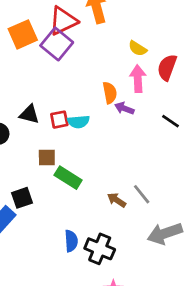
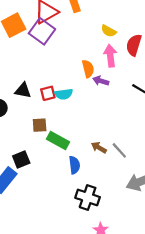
brown arrow: (117, 200) -> (99, 148), moved
blue semicircle: (71, 241) -> (74, 165), moved

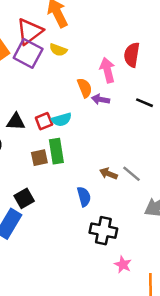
yellow semicircle: (109, 31) -> (58, 50), moved
green rectangle: (58, 141) -> (56, 151), moved, turned 60

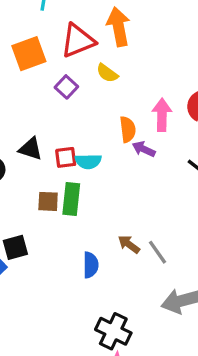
purple square: (28, 53) -> (66, 87), moved, size x0.6
black cross: (103, 231) -> (113, 331), moved

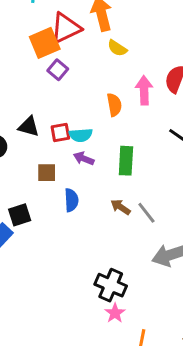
orange square: (29, 54) -> (45, 43), moved
yellow semicircle: (107, 73) -> (117, 48), moved
purple arrow: (144, 149) -> (84, 159), moved
green rectangle: (71, 199) -> (126, 161), moved
blue semicircle: (91, 265) -> (71, 200), moved

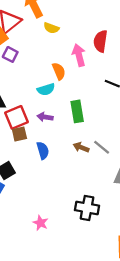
red square: (60, 133) -> (17, 117), moved, size x1.5
cyan semicircle: (81, 135) -> (46, 89), moved
pink star: (115, 313) -> (40, 223), moved

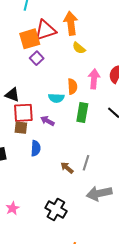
green rectangle: (77, 111) -> (82, 112), moved
brown arrow: (81, 147) -> (67, 168), moved
gray line: (102, 147) -> (86, 163), turned 49

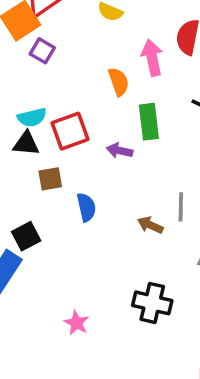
black triangle: (12, 95) -> (26, 144), moved
cyan semicircle: (56, 98) -> (32, 117), moved
red square: (23, 113) -> (70, 131), moved
purple arrow: (47, 121) -> (120, 151), moved

